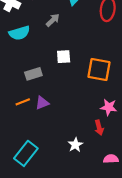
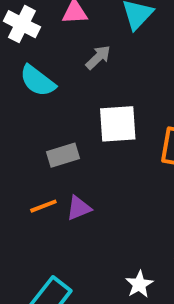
cyan semicircle: (19, 33) -> (38, 81), turned 54
white square: (64, 57) -> (118, 124), size x1.5

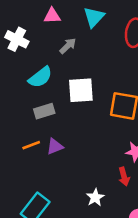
white cross: (22, 24) -> (17, 39), moved
cyan semicircle: (38, 81) -> (40, 77), moved, turned -75

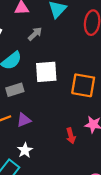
red arrow: (124, 177) -> (71, 136), moved
white star: (95, 197) -> (25, 150), moved

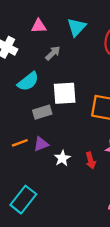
gray rectangle: (15, 90) -> (42, 112), moved
white star: (25, 150) -> (62, 158), moved

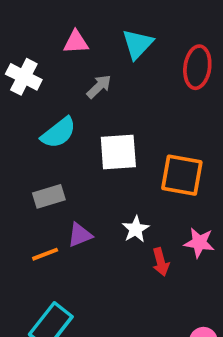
gray rectangle: (42, 112) -> (49, 196), moved
orange line: (20, 143) -> (45, 254), moved
white star: (62, 158) -> (136, 229), moved

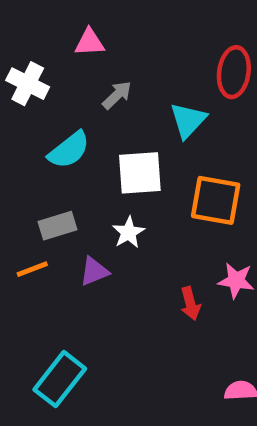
cyan triangle: (138, 44) -> (188, 120), moved
white star: (136, 229) -> (128, 232), moved
orange line: (45, 254) -> (32, 269), moved

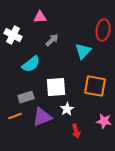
white square: (140, 173) -> (56, 87), moved
white star: (128, 232) -> (67, 109), moved
purple triangle: (94, 271) -> (42, 117), size x1.5
red arrow: (190, 303) -> (76, 131), moved

